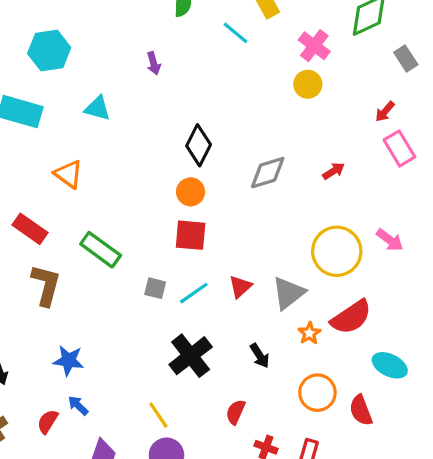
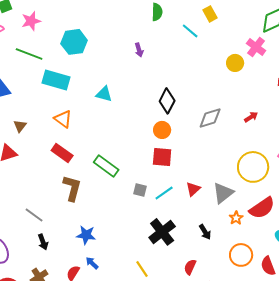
pink cross: (314, 46) -> (256, 47), moved
cyan triangle: (97, 108) -> (104, 94), moved
orange triangle: (68, 174) -> (63, 119), moved

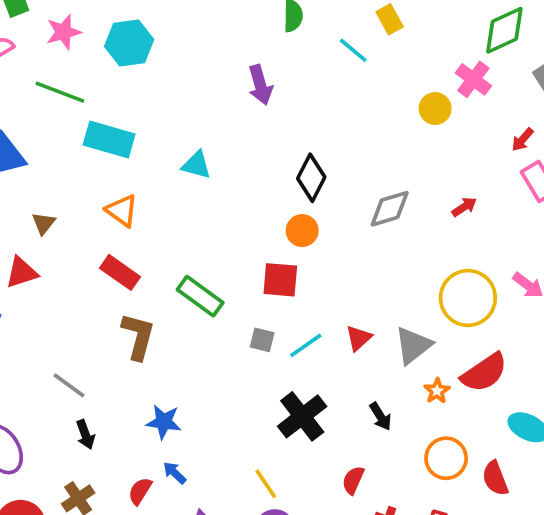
cyan hexagon: (74, 42) -> (129, 43), moved
purple arrow: (139, 50) -> (260, 85), size x1.5
red square: (162, 157) -> (280, 280), moved

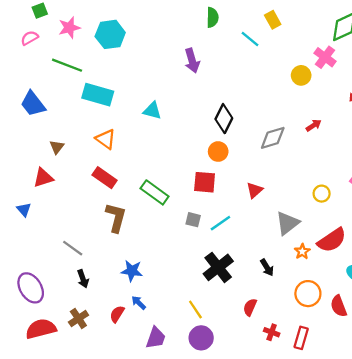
red arrow: (464, 207) -> (314, 125), moved
yellow circle: (468, 298) -> (322, 194), size x0.5
red triangle: (359, 338) -> (255, 190), moved

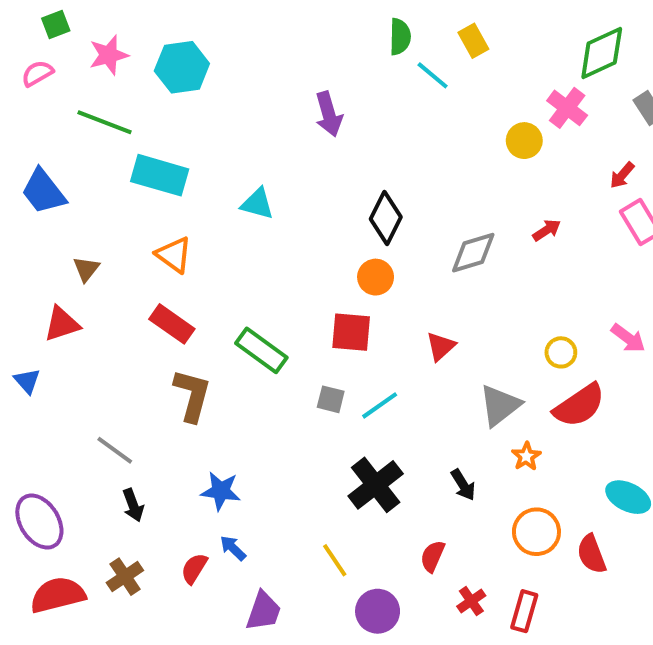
green semicircle: (212, 17) -> (400, 37), moved
red semicircle: (332, 240) -> (579, 405), moved
red cross: (272, 332) -> (471, 601), turned 35
purple circle: (201, 338) -> (378, 611), moved

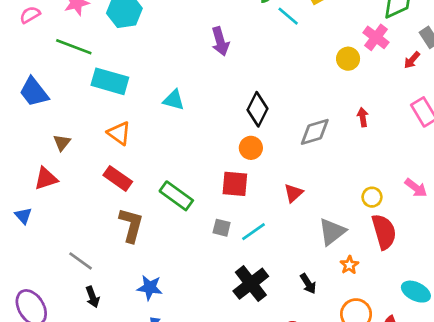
red arrow: (622, 175) -> (412, 60), moved
red arrow: (547, 230) -> (363, 117), turned -66
red semicircle: (579, 405) -> (384, 232), turned -72

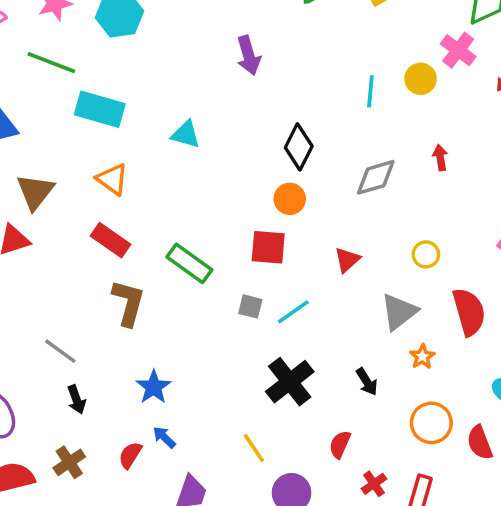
cyan line: (288, 16) -> (370, 91), moved, turned 55
brown triangle: (62, 143) -> (35, 192), size x1.6
yellow circle: (372, 197) -> (426, 254), moved
blue star: (150, 288) -> (154, 387), turned 30

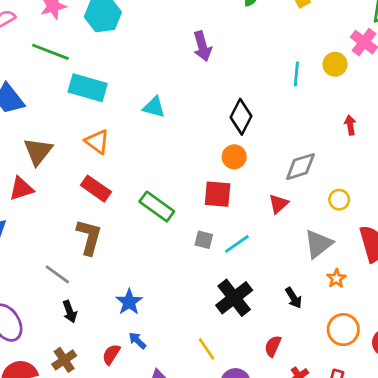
gray diamond: (376, 177) -> (300, 167), moved
brown L-shape: (128, 303) -> (89, 237), moved

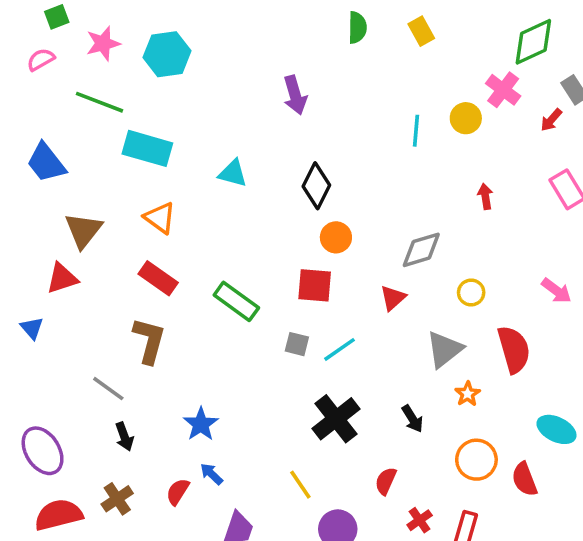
black diamond: (241, 117) -> (316, 186), moved

